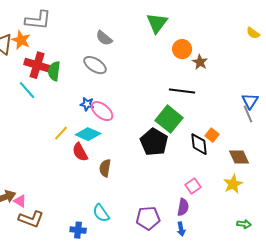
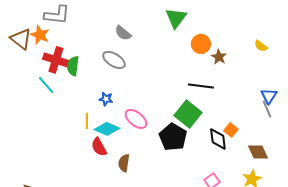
yellow semicircle: (253, 33) -> (261, 46), moved
pink ellipse: (102, 111) -> (136, 119), moved
yellow line: (61, 133) -> (87, 121), moved, turned -42

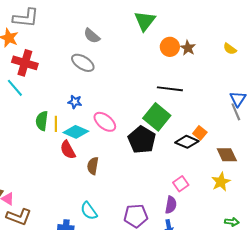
brown star: (219, 57) -> (188, 48), moved
green semicircle: (73, 66) -> (42, 121), moved
black diamond: (218, 139) -> (187, 142), turned -60

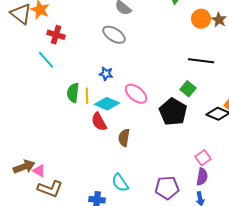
red cross: (25, 63) -> (56, 35), size x0.7
green square: (157, 117) -> (188, 89), size x0.6
pink square: (181, 184) -> (203, 158), moved

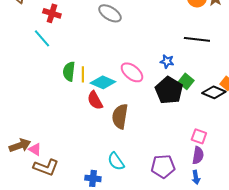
blue star: (106, 74) -> (167, 61), moved
green square: (188, 89) -> (186, 81), moved
brown semicircle: (124, 138) -> (120, 116), size x1.4
pink square: (203, 158) -> (199, 136), turned -35

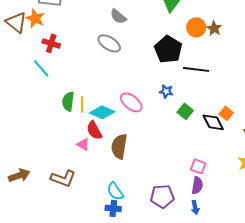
black pentagon: (169, 90) -> (168, 49), moved
black diamond: (214, 92) -> (213, 122), turned 40
pink triangle: (35, 149) -> (83, 144), moved
brown L-shape: (46, 167) -> (63, 178), moved
blue cross: (93, 178) -> (113, 208), moved

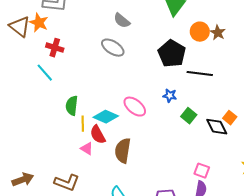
yellow line: (82, 104) -> (83, 124), moved

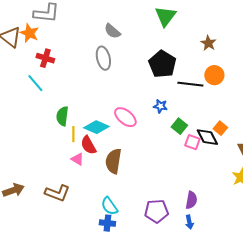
orange circle: (200, 32) -> (214, 75), moved
gray ellipse: (113, 48) -> (103, 58), turned 45
pink square: (202, 171) -> (192, 142), moved

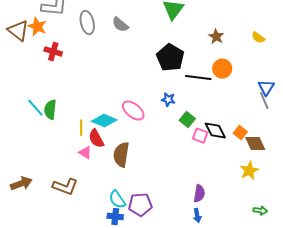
gray ellipse: (103, 58) -> (87, 23), moved
cyan line: (35, 83) -> (35, 108), moved
green semicircle: (62, 116) -> (50, 110), moved
orange square: (220, 128) -> (240, 133), moved
purple pentagon: (156, 211) -> (140, 205), moved

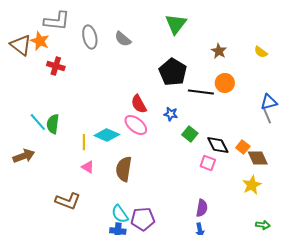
blue triangle: (266, 88) -> (269, 102), turned 42
pink square: (200, 136) -> (208, 163), moved
red semicircle: (96, 139) -> (139, 104), moved
brown arrow: (21, 184) -> (24, 156), moved

